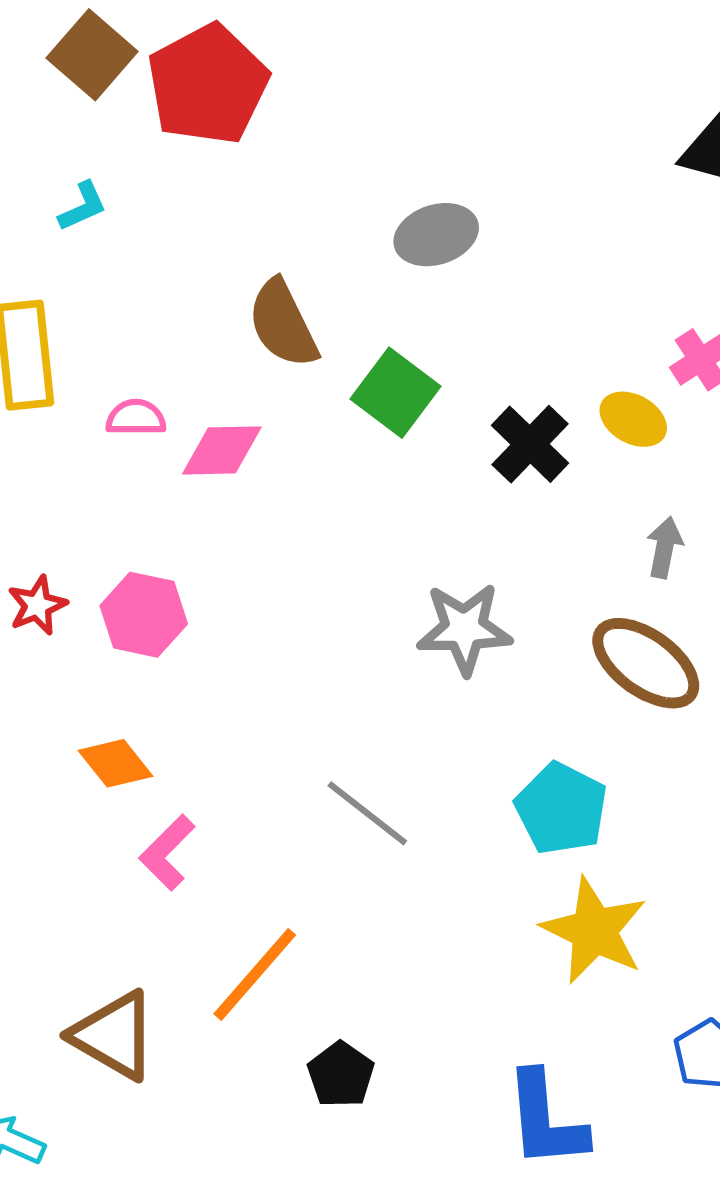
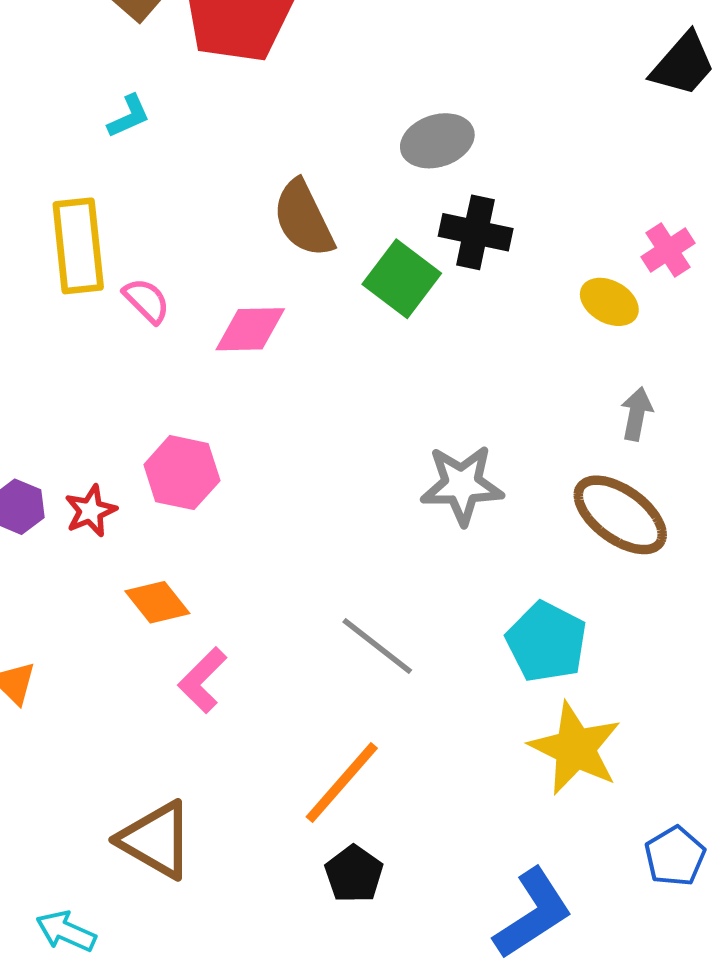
pink semicircle: (136, 418) -> (146, 301), moved, turned 45
black cross: (530, 444) -> (476, 232), moved, turned -32
red star: (37, 605) -> (91, 511), moved
orange line: (255, 974) -> (342, 783), moved
blue L-shape: (546, 1120) -> (533, 914), turned -118

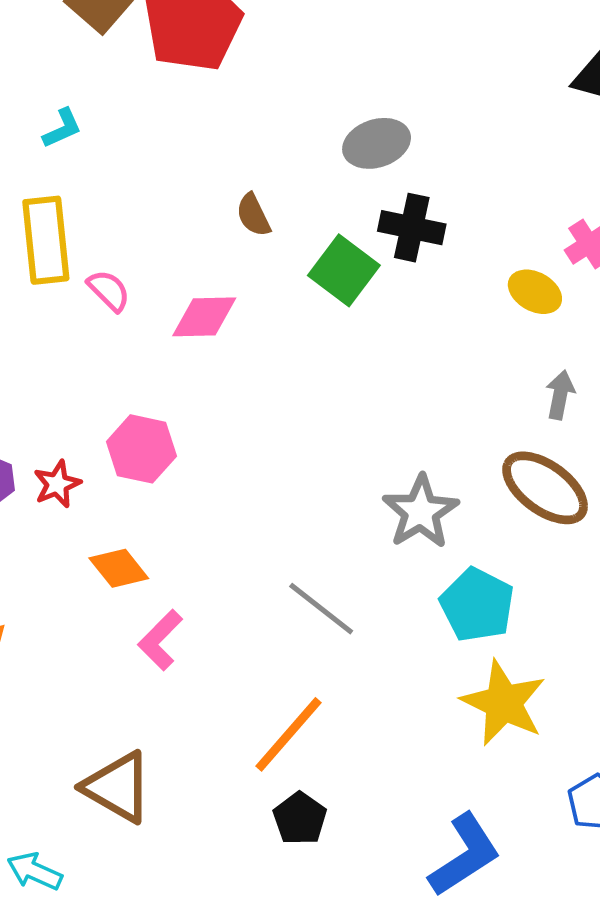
cyan L-shape: (129, 116) -> (62, 128), moved
brown semicircle: (303, 219) -> (253, 215), size x0.6
gray star: (462, 485) -> (421, 512), moved, turned -30

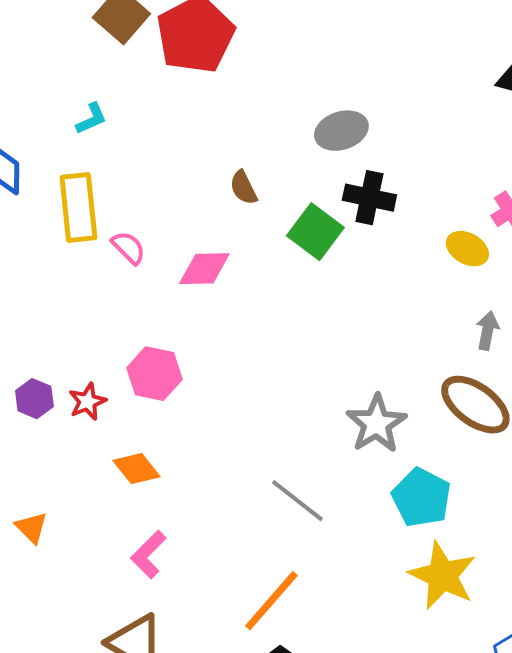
pink L-shape: (160, 640) -> (148, 555), moved

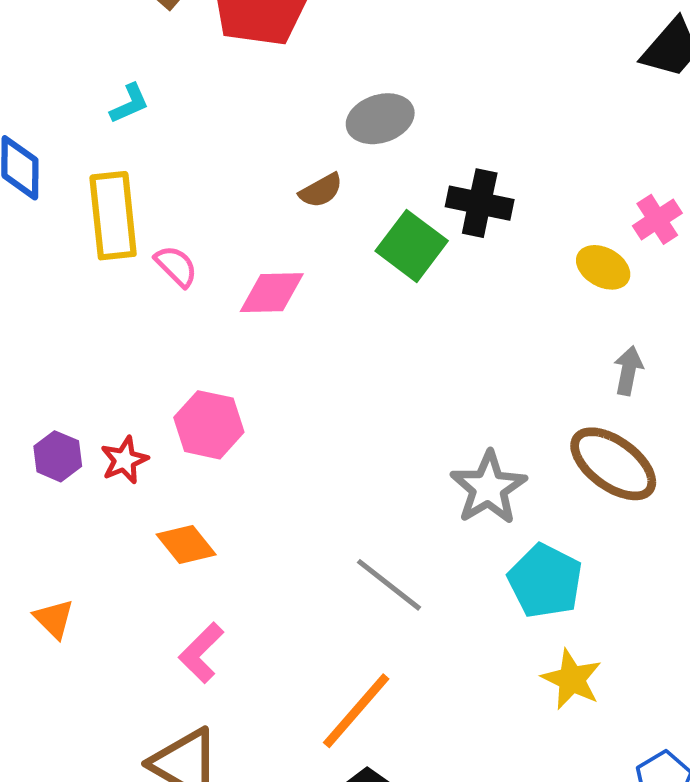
gray ellipse: (341, 131) -> (380, 119), moved
brown semicircle: (243, 188) -> (321, 191), turned -93
yellow star: (442, 576) -> (572, 679), size x0.7

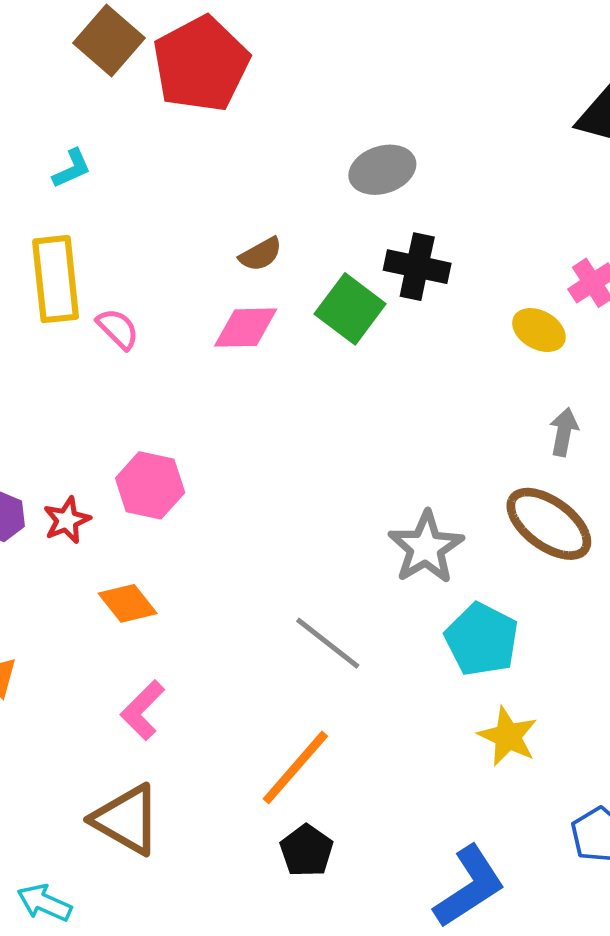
gray ellipse: (380, 119) -> (382, 170), moved
pink diamond: (272, 293) -> (246, 328), moved

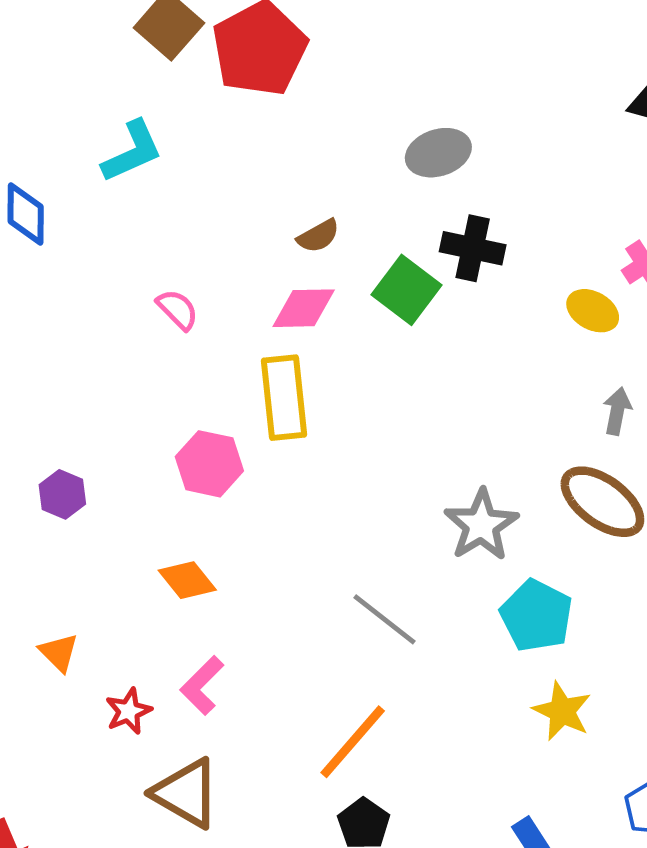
cyan L-shape: (72, 168) -> (132, 151), size x1.6
yellow rectangle: (56, 279) -> (284, 398), moved
red star: (67, 520) -> (129, 711), moved

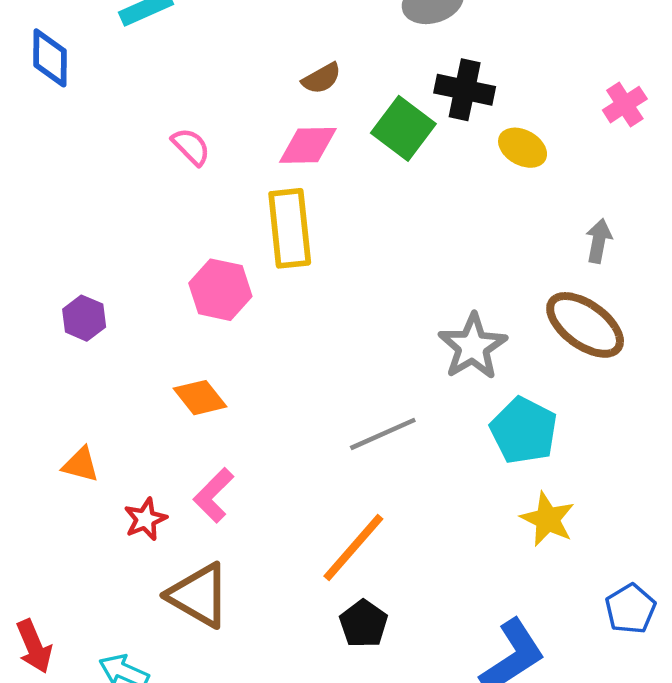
yellow ellipse: (593, 311) -> (523, 148), moved
gray line: (384, 619) -> (383, 434), turned -62
orange triangle: (59, 652) -> (81, 465), turned -30

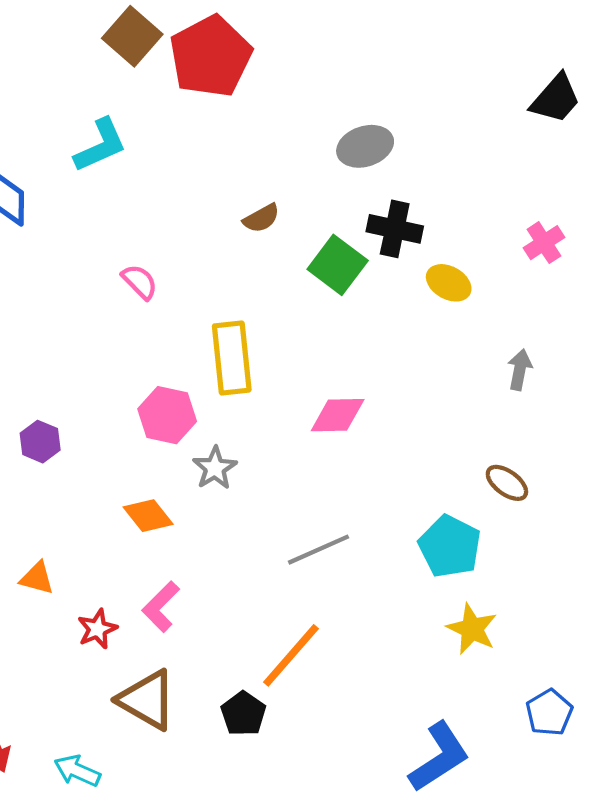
pink diamond: (308, 145) -> (338, 415), moved
brown ellipse: (585, 325) -> (507, 483), moved, size x0.6
gray star: (473, 346) -> (215, 468), moved, size x0.7
black pentagon: (364, 624) -> (243, 714), moved

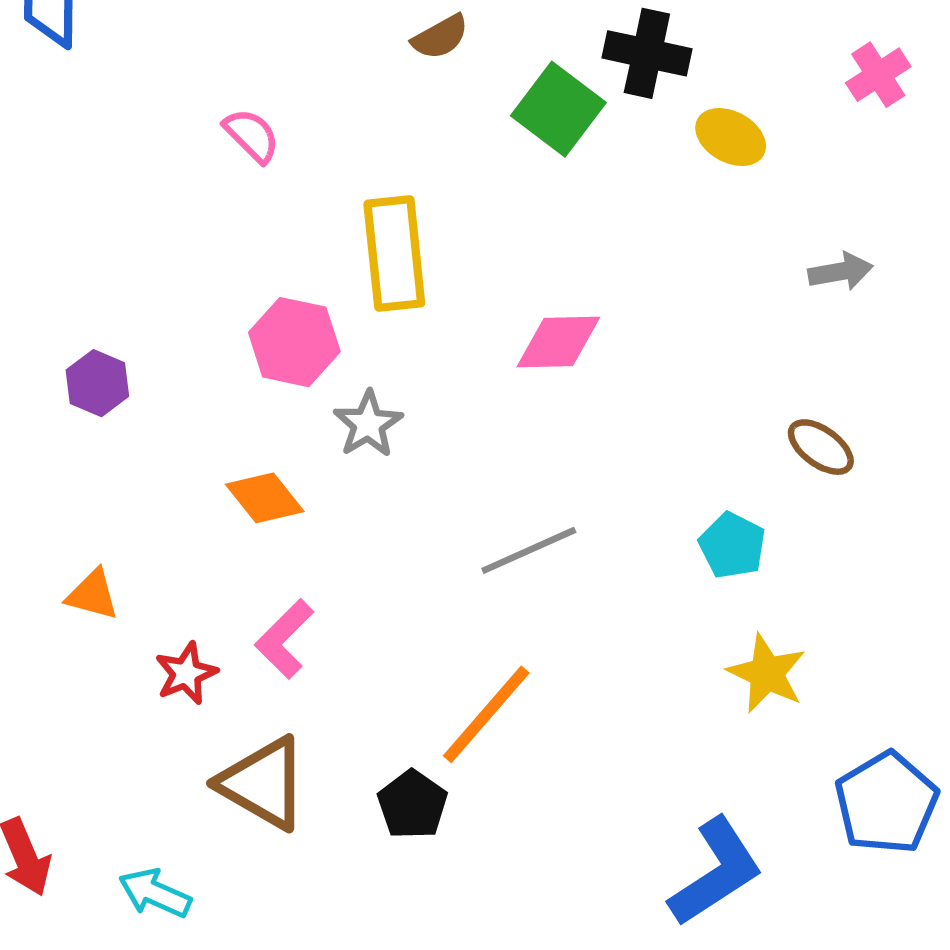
gray arrow: (520, 370) -> (841, 272), turned 69
cyan pentagon: (450, 546) -> (732, 545), size x0.7
blue pentagon: (549, 713) -> (886, 803), size x1.4

